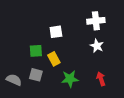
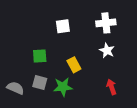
white square: (56, 32) -> (63, 26), moved
yellow rectangle: (54, 59) -> (74, 65), moved
green star: (70, 79) -> (63, 87), moved

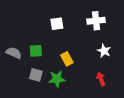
white star: (107, 50) -> (104, 51), moved
gray semicircle: (15, 88) -> (14, 53), moved

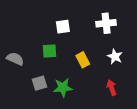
green square: (36, 51) -> (50, 51), moved
yellow rectangle: (67, 59) -> (83, 60), moved
gray square: (36, 75) -> (40, 83), turned -32

